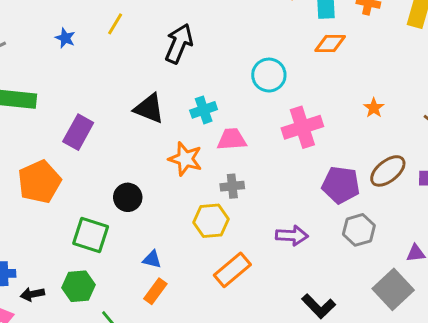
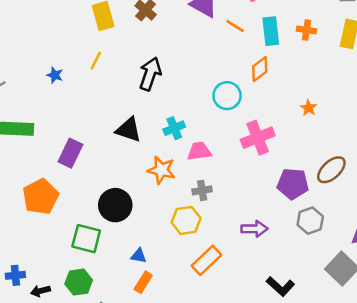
orange diamond: (330, 44) -> (260, 69), moved, turned -35
orange star: (374, 108) -> (309, 108), moved
black circle: (128, 197) -> (115, 205), size x1.4

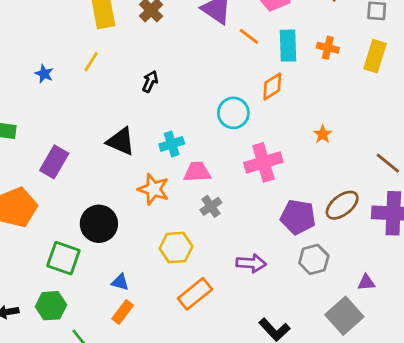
black arrow: (150, 74) -> (150, 81), size x0.6
gray cross: (202, 190) -> (211, 206), moved, turned -30

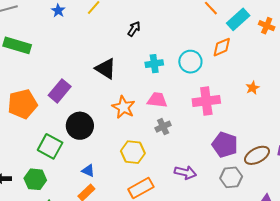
cyan rectangle: (288, 46) -> (238, 19), turned 40
cyan cross: (172, 144) -> (154, 64), moved
purple rectangle: (54, 162) -> (60, 91), moved
brown ellipse: (342, 205) -> (257, 155), moved

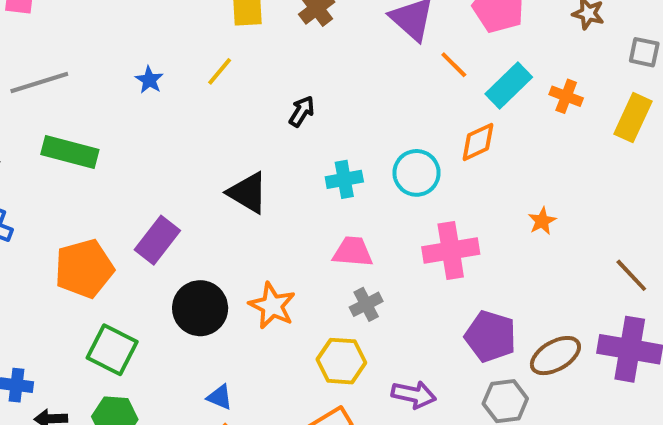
orange star: (124, 107) -> (272, 306), moved
green square: (50, 146) -> (112, 350), moved
yellow hexagon: (133, 152) -> (341, 361), moved

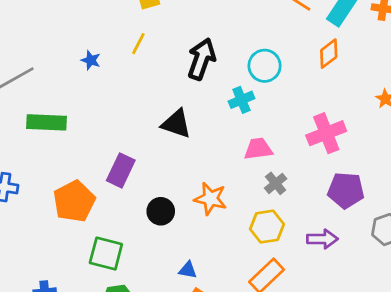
black arrow: (302, 111) -> (201, 59), size x1.8
cyan circle: (417, 173) -> (265, 66), moved
black circle: (200, 308) -> (161, 211), size x0.7
purple pentagon: (490, 336) -> (346, 190), moved

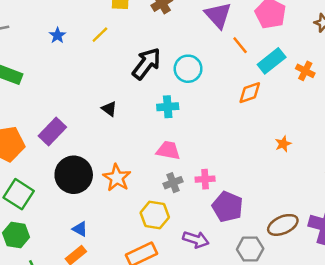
cyan circle: (265, 66) -> (188, 69), moved
black triangle: (176, 124) -> (109, 109), size x0.6
pink cross: (326, 133) -> (205, 179), moved, size x0.6
black circle: (161, 211) -> (74, 175), size x1.6

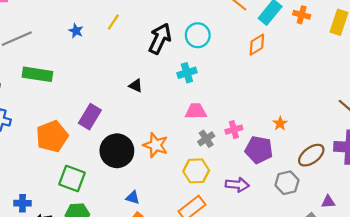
orange star: (283, 144) -> (280, 123), moved

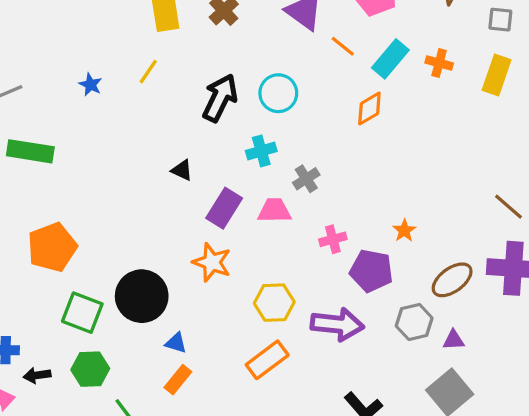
purple rectangle: (90, 117) -> (224, 208), moved
gray cross: (206, 139) -> (306, 179), moved
black circle: (117, 151) -> (142, 296), moved
purple arrow: (237, 185) -> (337, 324), size x1.4
purple triangle: (328, 202) -> (454, 340), moved

